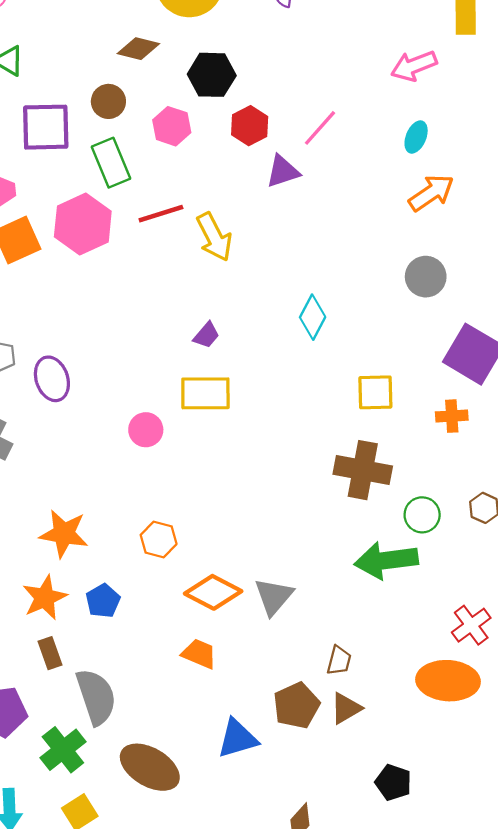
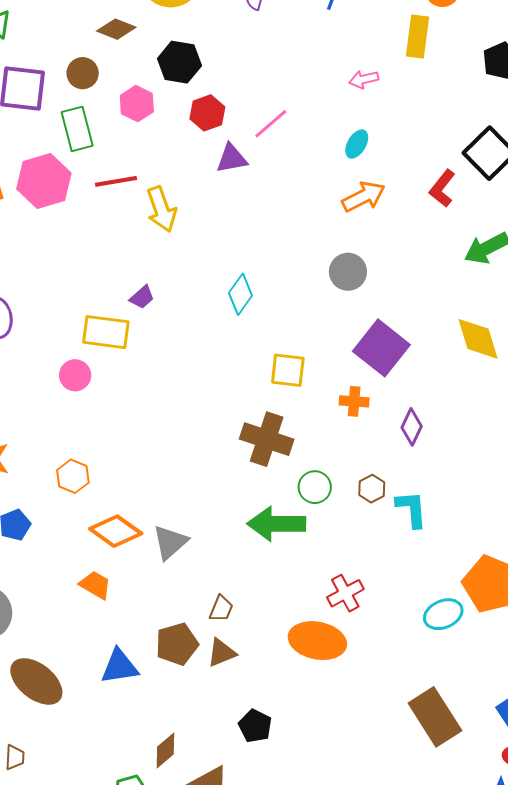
pink arrow: (414, 66) -> (364, 79), size x0.7
yellow rectangle: (205, 393) -> (106, 332), moved

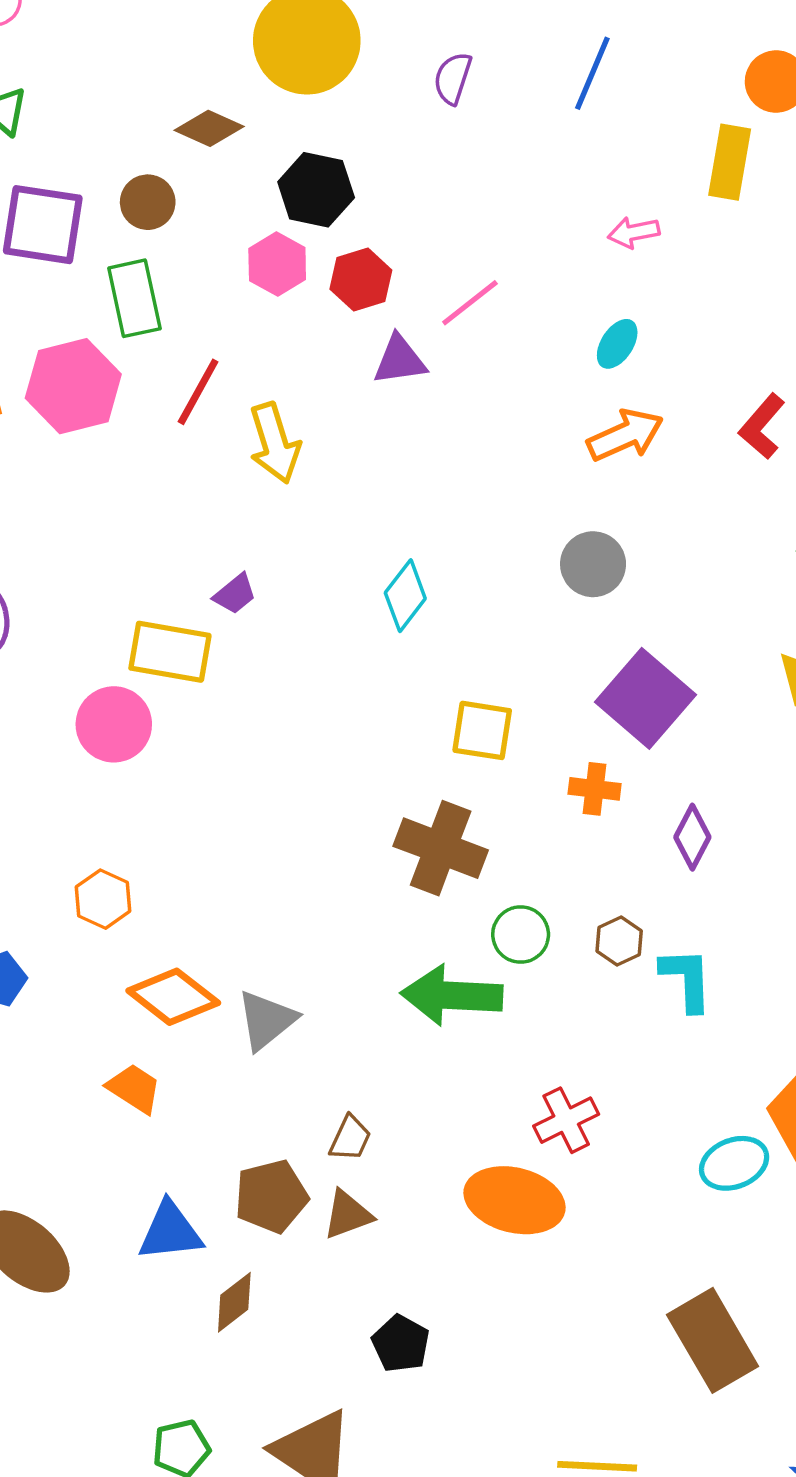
pink hexagon: (137, 104) -> (277, 264), moved
red line: (116, 181) -> (198, 392), turned -54
pink circle: (75, 375) -> (114, 724), size x1.4
brown diamond: (165, 750) -> (234, 1302), moved

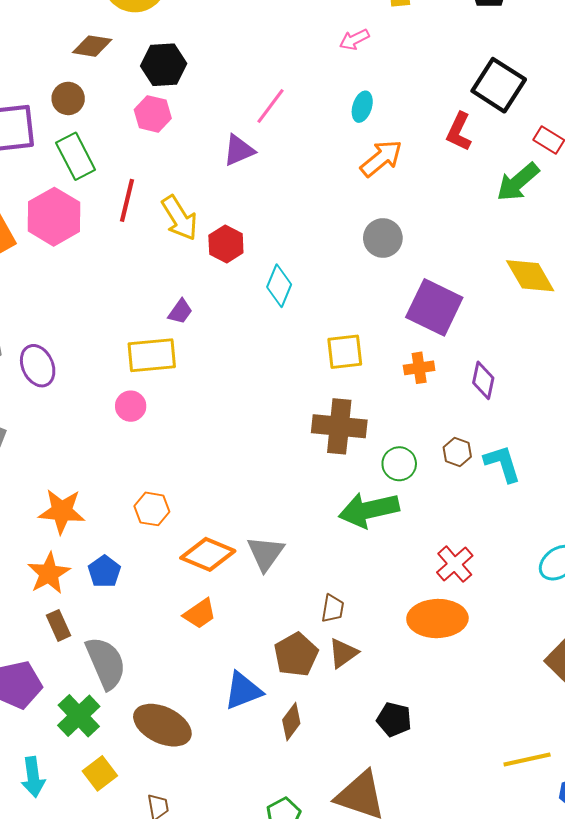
red hexagon: (361, 280) -> (226, 244), moved
pink circle: (114, 724) -> (131, 406), size x0.7
orange trapezoid: (134, 1088) -> (200, 614), turned 128

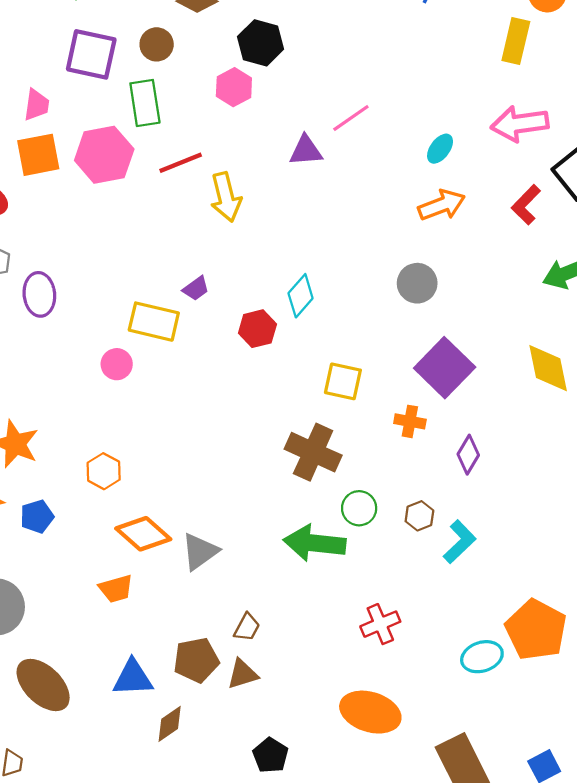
pink arrow: (354, 40) -> (520, 124), moved, size x1.8
red line: (127, 200) -> (181, 163), turned 36
red hexagon: (226, 244) -> (257, 329), moved
cyan L-shape: (502, 464) -> (460, 542), turned 45
orange ellipse: (437, 619) -> (370, 712), moved

